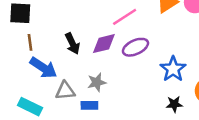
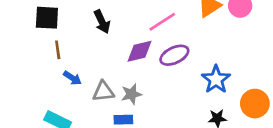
black arrow: (72, 44) -> (102, 22), moved
blue arrow: (43, 68) -> (72, 78), size x0.6
gray triangle: (65, 91) -> (103, 91), moved

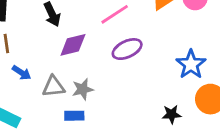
purple diamond: (140, 51) -> (73, 45), moved
blue star: (216, 79) -> (191, 64), moved

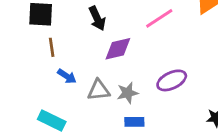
purple ellipse: (127, 49) -> (172, 80), moved
blue rectangle: (74, 116) -> (134, 122), moved

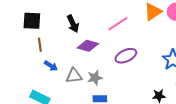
purple diamond: (118, 49) -> (88, 46), turned 30
purple ellipse: (172, 80) -> (126, 56), moved

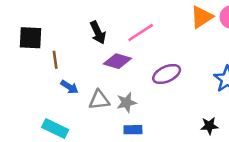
black square: (32, 21) -> (31, 38), moved
pink line: (118, 24) -> (141, 33), moved

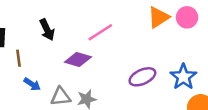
black arrow: (98, 33) -> (47, 30), moved
purple ellipse: (167, 74) -> (142, 77), moved

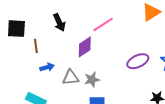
purple diamond: (78, 59) -> (85, 47), turned -50
blue arrow: (32, 84) -> (47, 67), turned -48

